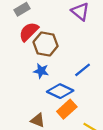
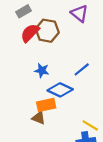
brown hexagon: (46, 44) -> (47, 31), moved
orange rectangle: (67, 109) -> (46, 105), moved, turned 30

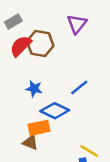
purple triangle: (79, 13) -> (77, 24), turned 30

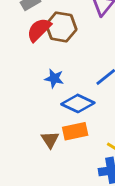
orange rectangle: (39, 128) -> (75, 131), moved
brown triangle: (30, 142) -> (50, 140), turned 35

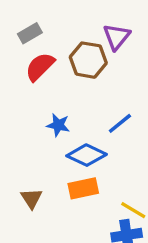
brown hexagon: (61, 27) -> (88, 60), moved
brown triangle: (50, 140) -> (32, 198), moved

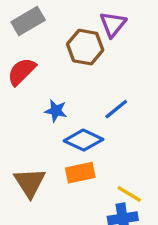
gray rectangle: (30, 33) -> (28, 21), size x1.4
red semicircle: (40, 67) -> (22, 72), moved
brown triangle: (32, 198) -> (30, 182), size x1.5

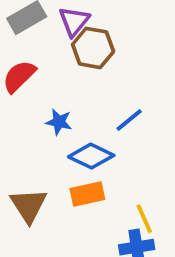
purple triangle: (113, 24) -> (74, 21), moved
yellow line: (129, 194) -> (144, 219), turned 35

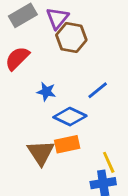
brown triangle: (29, 205) -> (41, 153), moved

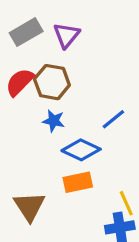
brown hexagon: (71, 38) -> (52, 82), moved
brown triangle: (41, 153) -> (29, 206), moved

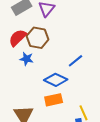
blue star: (54, 121) -> (27, 59), moved

